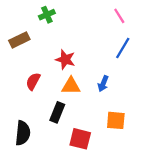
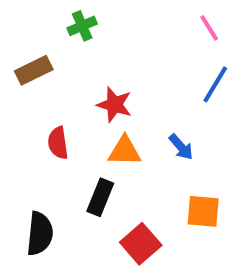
red semicircle: (33, 81) -> (58, 143), turned -36
blue arrow: (103, 84) -> (181, 147), turned -63
red square: (80, 139) -> (141, 244), turned 35

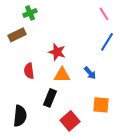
green cross: (82, 26) -> (30, 13), moved

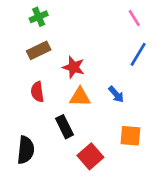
brown rectangle: (17, 35) -> (39, 50), moved
black rectangle: (50, 98) -> (64, 127), turned -48

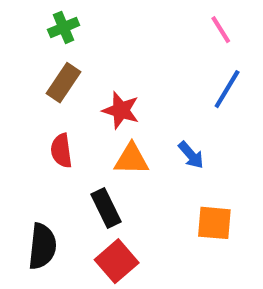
brown rectangle: (39, 50) -> (64, 83), turned -30
red square: (90, 156) -> (117, 261), moved

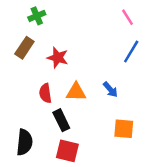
brown rectangle: (64, 83) -> (24, 48), moved
red star: (121, 110) -> (58, 58), moved
red semicircle: (61, 151) -> (45, 93), moved
red square: (117, 261) -> (67, 151), turned -35

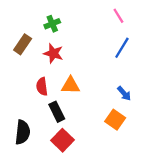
green cross: (37, 16) -> (52, 24), moved
blue arrow: (110, 90) -> (124, 93), moved
orange square: (124, 129) -> (115, 120), turned 30
red square: (67, 151) -> (63, 140), turned 30

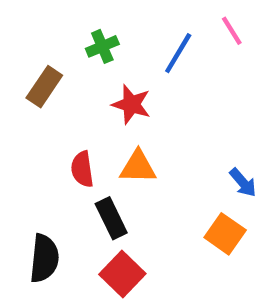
blue line: (122, 48) -> (178, 53), moved
red star: (53, 53) -> (131, 104), moved

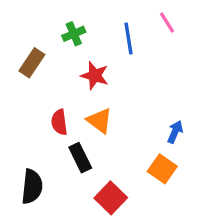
blue line: (178, 53) -> (128, 39), turned -40
orange triangle: (138, 167) -> (100, 121), turned 36
blue arrow: (243, 183) -> (175, 132), turned -115
red square: (122, 274) -> (111, 198), moved

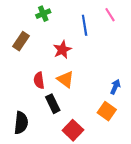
green cross: (74, 34) -> (43, 14), moved
red star: (95, 76) -> (62, 50), turned 30

